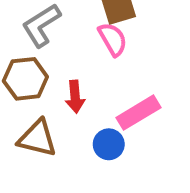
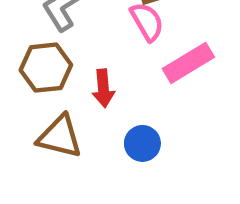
pink rectangle: (138, 113) -> (188, 63), moved

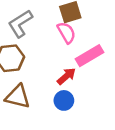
red arrow: (103, 88) -> (66, 76), moved, turned -126

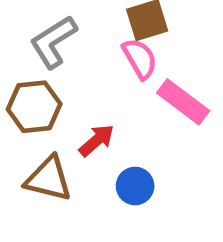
pink rectangle: (90, 56) -> (183, 102), turned 68
red arrow: (66, 76) -> (97, 140), moved

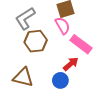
brown hexagon: (34, 107) -> (36, 41), moved
red arrow: (97, 140) -> (71, 64), moved

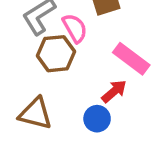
pink semicircle: (62, 26) -> (75, 28), moved

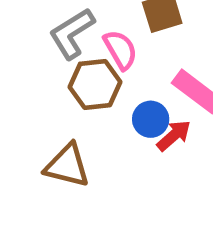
blue circle: (97, 119) -> (151, 119), moved

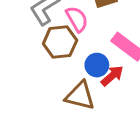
brown triangle: (67, 166) -> (80, 96), moved

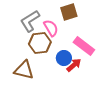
brown triangle: (80, 96) -> (24, 70), moved

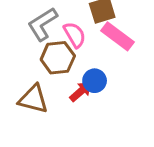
pink rectangle: (84, 46) -> (118, 36), moved
red arrow: (74, 65) -> (81, 91), moved

